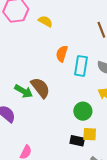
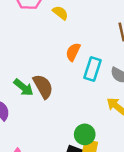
green circle: (83, 111) -> (85, 134), moved

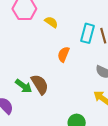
cyan rectangle: (92, 69) -> (87, 33), moved

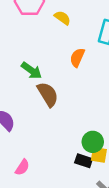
green arrow: (24, 86) -> (31, 71), moved

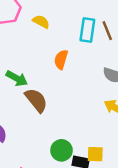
green circle: (93, 142) -> (61, 150), moved

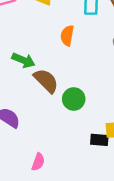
green circle: (61, 150) -> (74, 99), moved

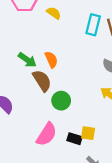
orange semicircle: (67, 36) -> (51, 60), moved, turned 133
pink semicircle: (38, 162) -> (47, 134), moved, size x1.6

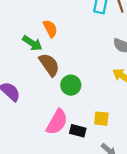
orange semicircle: (51, 60) -> (50, 29), moved
black rectangle: (75, 139) -> (78, 131), moved

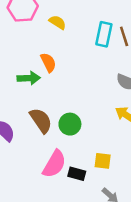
green arrow: (32, 43) -> (29, 78), turned -36
brown semicircle: (49, 65) -> (41, 120), moved

